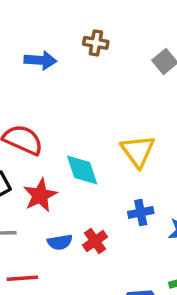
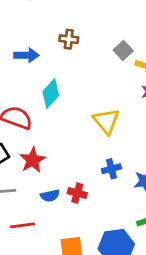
cyan diamond: (82, 170) -> (51, 93), moved, turned 64
red cross: (95, 241) -> (77, 193), turned -36

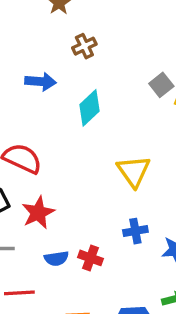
brown cross: (69, 39) -> (84, 46), moved, turned -36
cyan diamond: (51, 93) -> (89, 108), moved

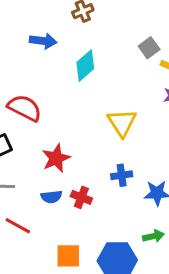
red star: (38, 213) -> (56, 158), moved
red line: (19, 293) -> (18, 226), turned 30

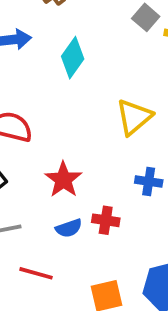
yellow triangle: (122, 123) -> (134, 117), turned 36
blue cross: (122, 175) -> (149, 182), turned 30

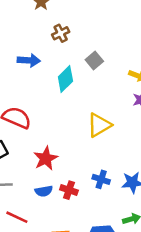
gray square: (146, 17) -> (94, 60), moved
blue cross: (149, 182) -> (101, 179), moved

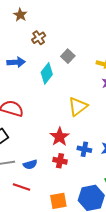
red star: (46, 158) -> (60, 137), moved
blue semicircle: (44, 191) -> (30, 164), moved

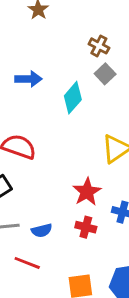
brown cross: (39, 38) -> (99, 46), moved, turned -32

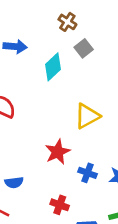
brown cross: (99, 46) -> (67, 22), moved
red cross: (86, 227) -> (60, 205), moved

